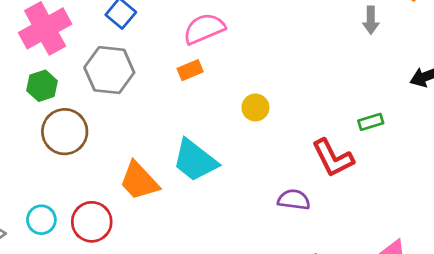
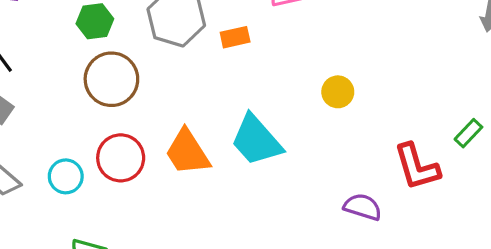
orange rectangle: (190, 70) -> (235, 37), moved
green rectangle: (371, 122) -> (468, 133), turned -40
red circle: (92, 222) -> (121, 158), moved

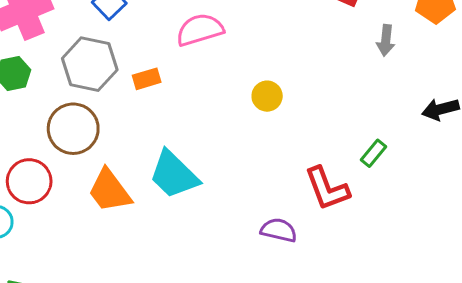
brown circle: (111, 79) -> (73, 129), moved
yellow circle: (338, 92) -> (267, 96), moved
red circle: (121, 158) -> (29, 181), moved

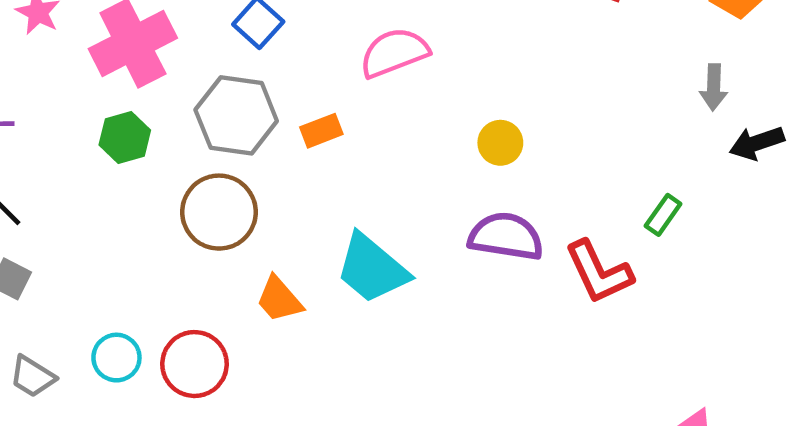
gray arrow: (386, 40) -> (714, 87), moved
red circle: (29, 181) -> (195, 364), moved
orange trapezoid: (110, 191) -> (279, 299), size x0.7
purple semicircle: (279, 230) -> (506, 236), moved, size x1.4

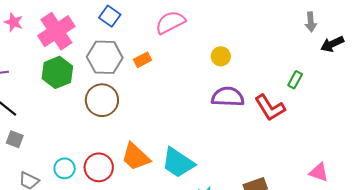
green hexagon: (125, 138) -> (57, 72), size x1.4
cyan trapezoid: (372, 269) -> (178, 163), moved
orange trapezoid: (279, 299) -> (136, 157), moved, size x1.4

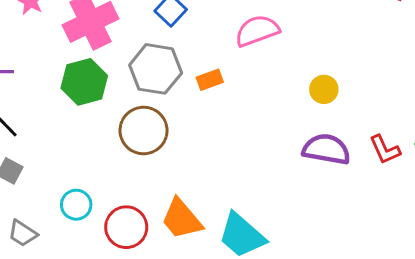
red L-shape: (270, 108) -> (385, 150), moved, size x0.7
cyan circle: (65, 168) -> (76, 205), moved

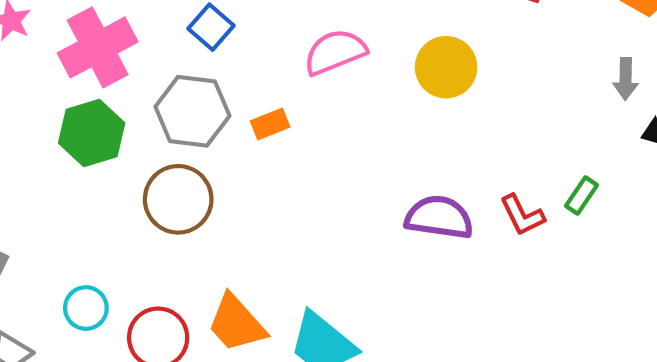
yellow circle: (324, 89) -> (446, 67), moved, size x1.5

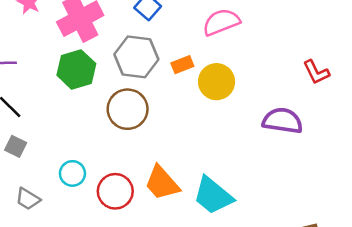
yellow circle: (446, 67) -> (217, 82), moved
red L-shape: (522, 215) -> (316, 72), moved

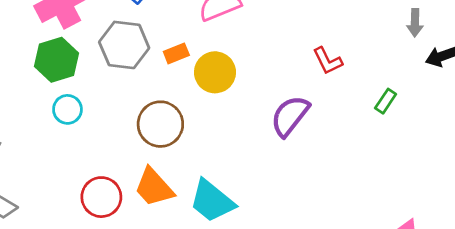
brown circle: (128, 109) -> (160, 124), moved
purple semicircle: (283, 121) -> (290, 116), turned -60
cyan circle: (72, 173) -> (67, 109), moved

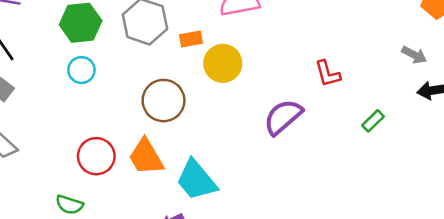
gray arrow: (415, 23) -> (414, 55), turned -75

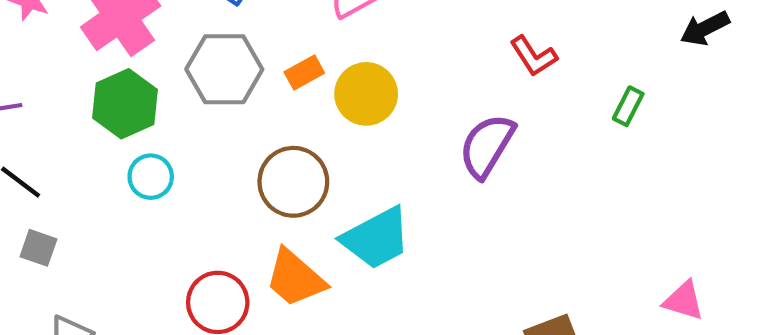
cyan trapezoid: (196, 180) -> (376, 238), moved, turned -60

